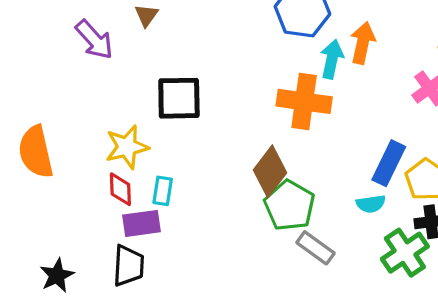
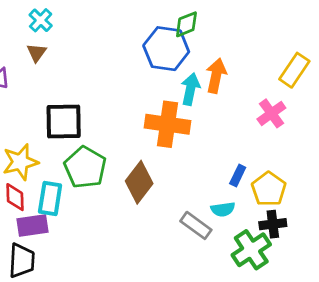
blue rectangle: (389, 163) -> (238, 176), size x0.6
cyan rectangle: (163, 191) -> (50, 198), size x1.4
green pentagon: (289, 205) -> (85, 167), moved
gray rectangle: (316, 248) -> (196, 225), moved

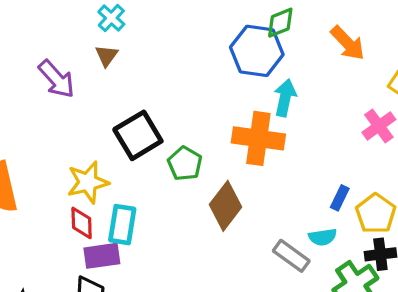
orange arrow: (216, 76) -> (348, 43), moved, turned 124
black square: (64, 122) -> (138, 135), turned -30
green pentagon: (85, 167) -> (185, 164), moved, size x0.7

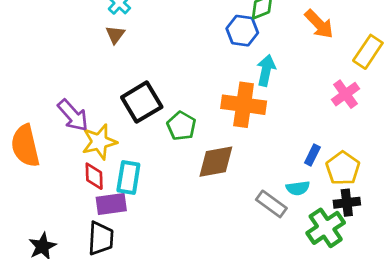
blue hexagon: (257, 51) -> (242, 31), size x0.7
purple arrow: (57, 79) -> (73, 115), moved
brown diamond: (226, 206) -> (216, 162), turned 42

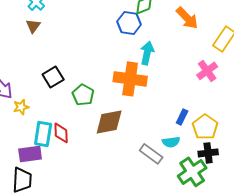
black square: (142, 102) -> (53, 77), size x0.7
yellow star: (99, 142) -> (21, 107), size x0.6
red diamond: (94, 176) -> (61, 133), moved

